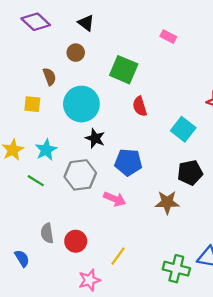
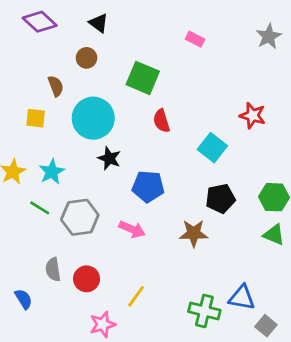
gray hexagon: (80, 175) -> (80, 217), moved

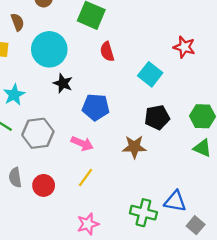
yellow line: (136, 296) -> (86, 178), moved
pink star: (103, 324) -> (88, 224), moved

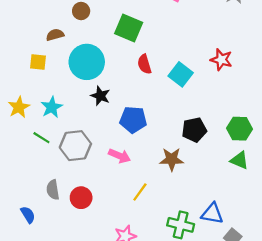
brown semicircle: (17, 22) -> (55, 35), turned -84
cyan square: (150, 74) -> (181, 74), moved
yellow line: (86, 178) -> (140, 192), moved

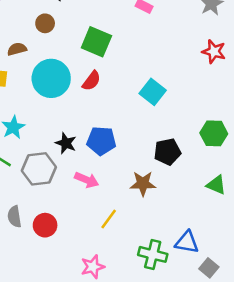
red star: (221, 60) -> (214, 51), moved
red semicircle: (144, 64) -> (92, 81), moved, turned -126
black star: (100, 96) -> (66, 143), moved
green hexagon: (239, 129) -> (214, 133), moved

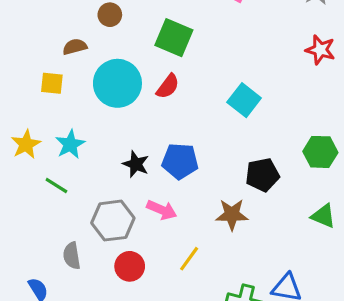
gray hexagon: (39, 169) -> (113, 221), moved
red circle: (45, 225) -> (130, 266), moved

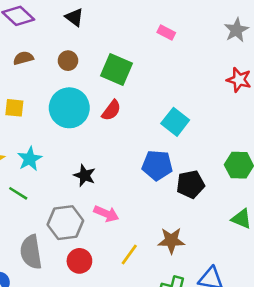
brown circle: (110, 15) -> (68, 61), moved
brown semicircle: (75, 47) -> (23, 58), moved
blue pentagon: (180, 161) -> (157, 165), moved
brown star: (232, 214) -> (171, 240), moved
gray semicircle: (72, 256) -> (31, 252), size x1.5

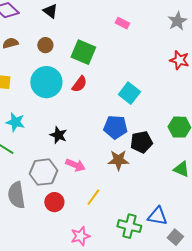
cyan star: (30, 159) -> (15, 122), turned -30
brown star: (171, 240) -> (118, 160), moved

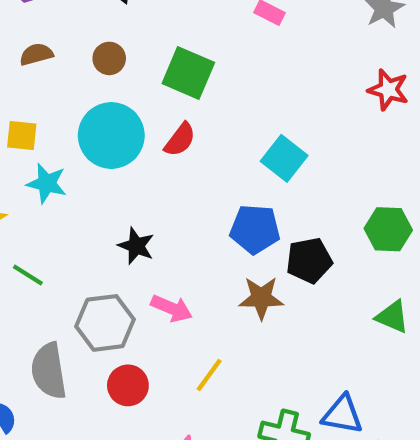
cyan star: (15, 122) -> (47, 183), moved

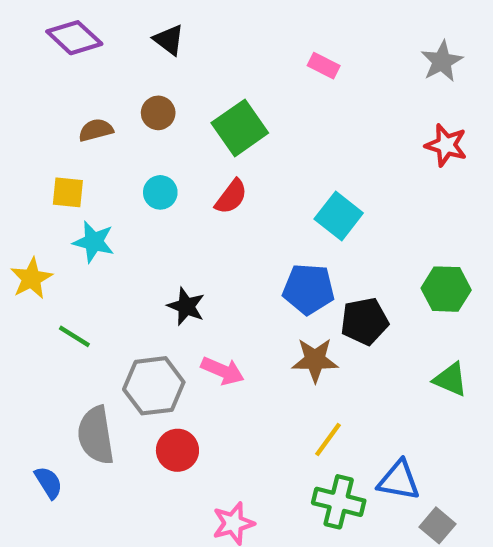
brown semicircle: (36, 54) -> (96, 130), moved
green square: (188, 73) -> (240, 128), turned 32
cyan circle: (111, 135) -> (160, 192), size x0.5
yellow line: (209, 375) -> (328, 440), moved

